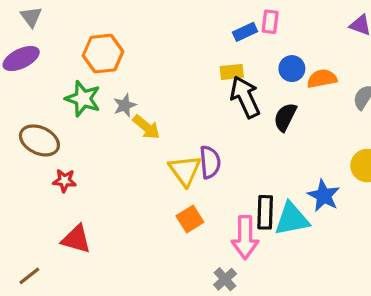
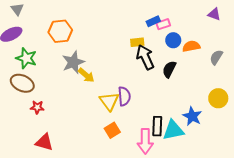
pink rectangle: (270, 22) -> (163, 24), moved, turned 64
blue rectangle: (245, 32) -> (153, 21), moved
green star: (83, 99) -> (26, 58), moved
gray star: (125, 105) -> (73, 62), size x1.6

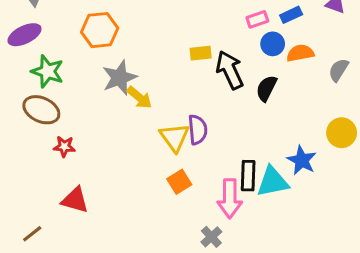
blue rectangle: (153, 21) -> (291, 15), moved
yellow rectangle: (137, 42) -> (201, 53), moved

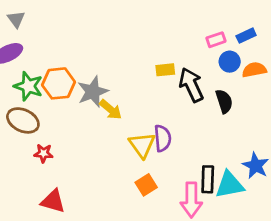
orange hexagon: (100, 30) -> (59, 83), moved
black semicircle: (267, 88) -> (224, 101), turned 135

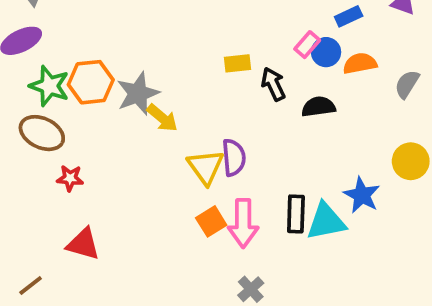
pink rectangle: (216, 40) -> (307, 45), moved, turned -30
black arrow: (191, 85) -> (273, 84), size x0.7
black semicircle: (224, 101) -> (318, 107), turned -80
pink arrow: (191, 200) -> (243, 223), moved

